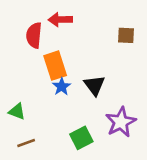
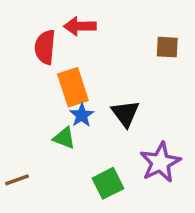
green triangle: (17, 112) -> (64, 138), moved
brown line: (26, 143) -> (17, 180), moved

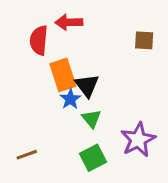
black triangle: (125, 113) -> (87, 85), moved
green triangle: (64, 138) -> (91, 119), moved, turned 30
brown line: (17, 180) -> (27, 155), moved

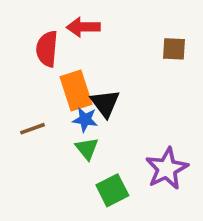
blue star: (70, 99) -> (85, 120), turned -30
green triangle: (91, 119) -> (87, 149), moved
brown line: (27, 155) -> (32, 129), moved

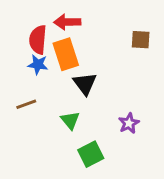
orange rectangle: (76, 91) -> (66, 54), moved
blue star: (85, 120) -> (38, 65), moved
purple star: (167, 169) -> (129, 123), moved, size x0.6

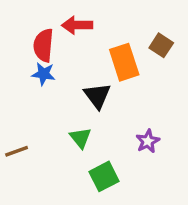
brown square: (141, 40) -> (161, 45), turned 30
orange rectangle: (66, 54) -> (124, 62), moved
brown line: (26, 104) -> (17, 151), moved

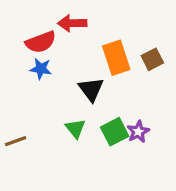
red semicircle: (43, 45) -> (41, 42), turned -116
brown square: (161, 45) -> (152, 59), moved, turned 30
green square: (104, 176) -> (115, 132), moved

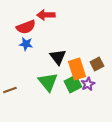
orange rectangle: (116, 58) -> (77, 69), moved
brown square: (152, 59) -> (97, 64), moved
green triangle: (75, 129) -> (48, 82), size x1.5

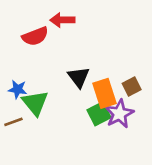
blue star: (26, 44) -> (18, 89), moved
green triangle: (48, 82) -> (35, 103), moved
purple star: (88, 84) -> (119, 114), size x1.5

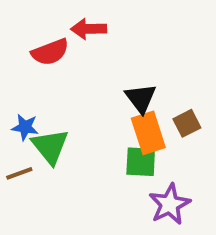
black triangle: (79, 77) -> (141, 98), moved
green square: (99, 114) -> (141, 162), turned 30
purple star: (119, 114) -> (170, 204), moved

